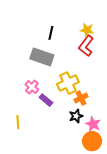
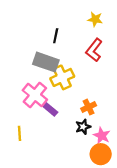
yellow star: (87, 30) -> (95, 19), moved
yellow cross: (68, 83) -> (62, 77), moved
pink cross: (32, 87) -> (35, 95), size x1.6

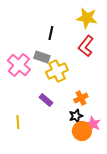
yellow star: (95, 19) -> (87, 18), size x1.5
gray rectangle: (46, 62) -> (42, 57), size x0.7
pink cross: (35, 95) -> (19, 65), moved
orange circle: (101, 154) -> (82, 131), moved

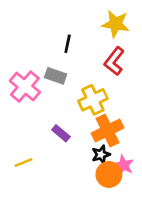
yellow cross: (57, 71) -> (93, 100), moved
orange cross: (81, 98) -> (108, 131), size x1.6
yellow line: (18, 122) -> (24, 163), turned 72

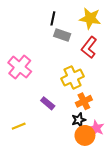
black line: (68, 44) -> (53, 18), moved
gray rectangle: (56, 76) -> (62, 35), moved
orange cross: (108, 131) -> (84, 101), size x0.7

